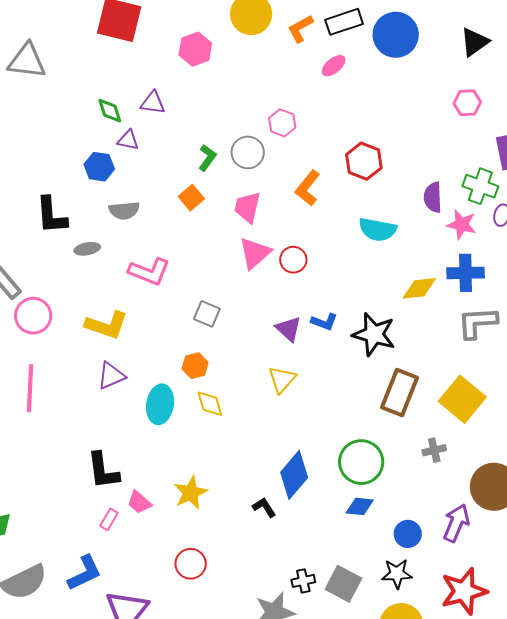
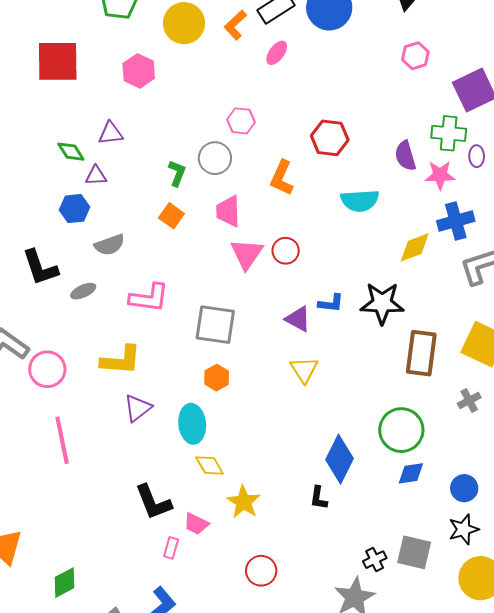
gray square: (207, 314) -> (215, 325), size x1.6
yellow diamond: (210, 404) -> (210, 466), moved
black L-shape: (264, 507) -> (319, 498), turned -125

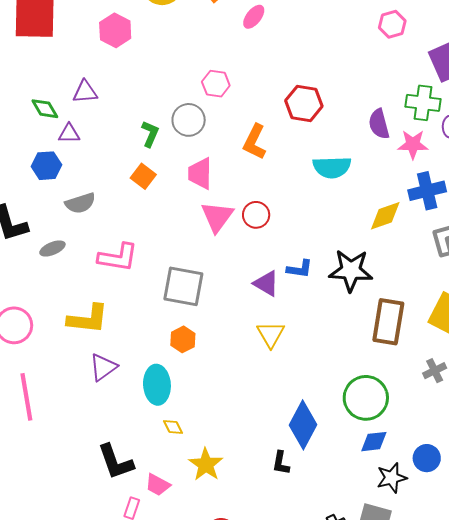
yellow diamond: (210, 466) -> (173, 427), size x0.7
black star: (464, 529) -> (392, 478), moved

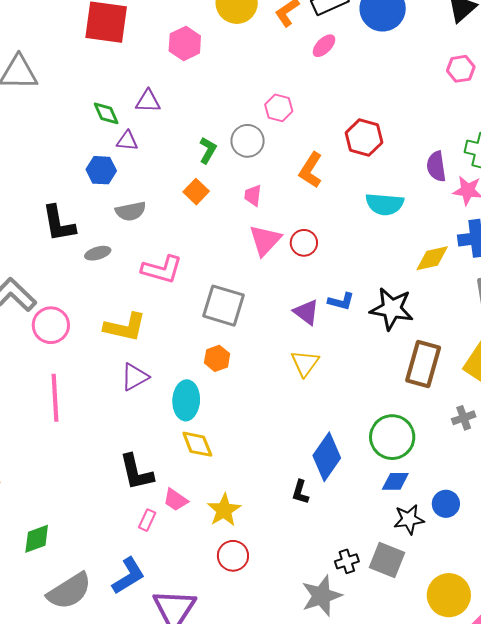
pink trapezoid: (200, 173) -> (253, 195), size x0.7
yellow diamond: (173, 427) -> (197, 444), size x1.6
yellow star: (206, 465) -> (224, 510), moved

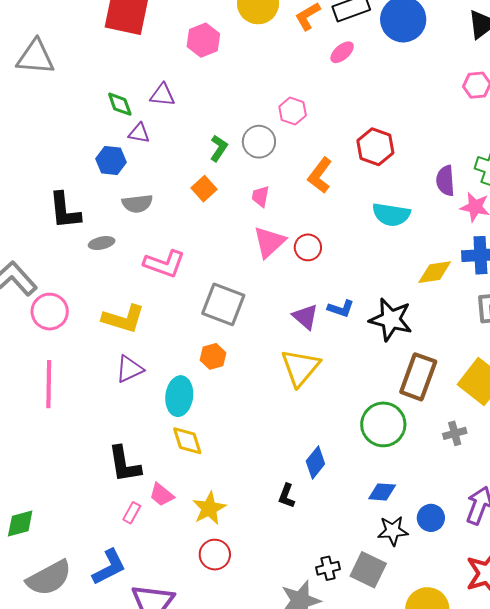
yellow triangle: (305, 363) -> (300, 368), size x1.4
green circle: (392, 437) -> (383, 424), moved
blue diamond: (327, 457) -> (315, 462), size x0.7

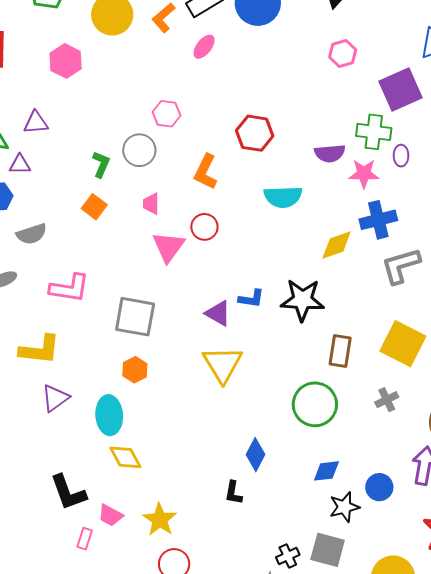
purple semicircle: (445, 181) -> (330, 153), turned -80
red circle: (308, 247) -> (204, 227), moved
brown rectangle: (418, 377) -> (340, 351), size x0.7

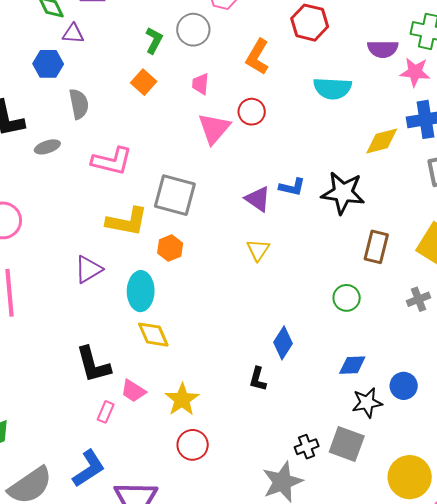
gray semicircle: (32, 234) -> (79, 104), turned -88
yellow L-shape: (40, 350) -> (127, 222), moved
yellow triangle: (223, 364) -> (258, 250), size x0.6
green circle: (315, 404) -> (347, 298), size x0.6

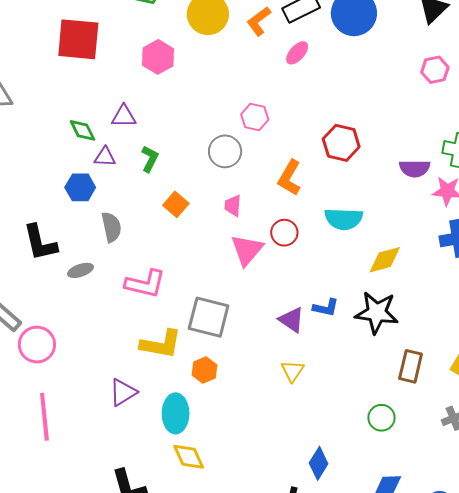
green L-shape: (154, 40) -> (150, 159), moved
cyan semicircle: (332, 88) -> (344, 219), moved
yellow diamond: (382, 141) -> (385, 260), moved

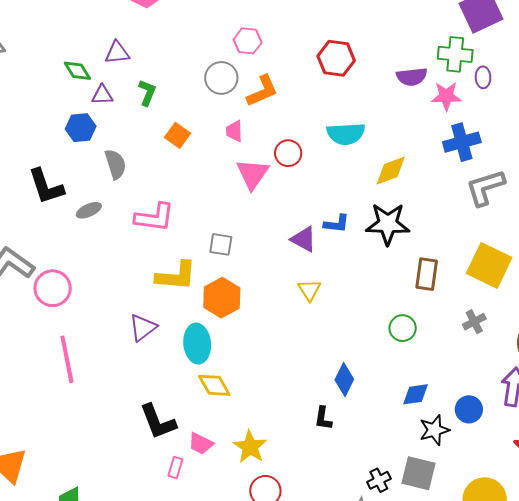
orange L-shape: (289, 178) -> (262, 91), moved, turned -138
gray square: (209, 317) -> (221, 244), size x0.6
orange hexagon: (204, 370) -> (222, 298), size x1.5

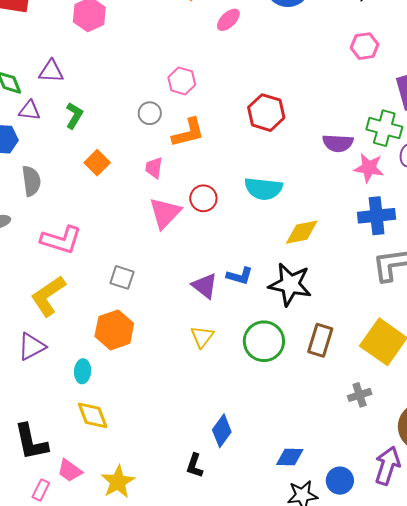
gray circle: (221, 78) -> (150, 113), size x0.7
yellow L-shape: (176, 276) -> (48, 296), moved, turned 132
green circle: (403, 328) -> (264, 341), moved, size x1.5
cyan ellipse: (197, 344) -> (83, 371), size x0.6

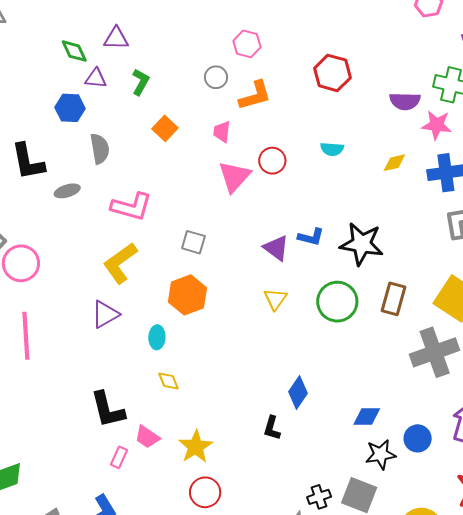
cyan semicircle: (264, 189) -> (332, 149), size x0.6
yellow diamond: (302, 232) -> (394, 163), moved, size x0.7
gray cross: (360, 395) -> (435, 352), size x2.0
yellow diamond: (93, 415) -> (168, 381), size x0.7

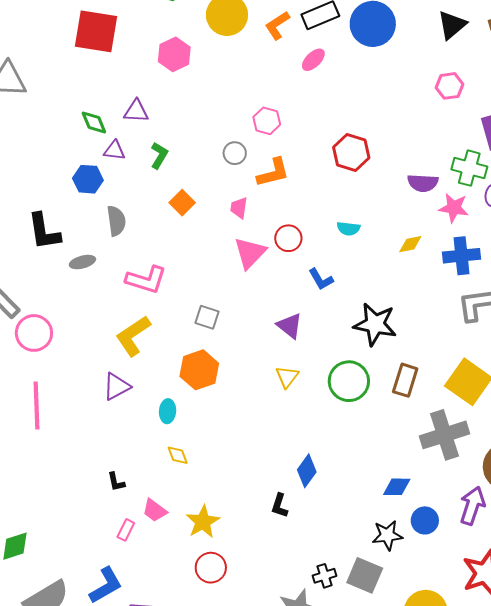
blue L-shape: (311, 237) -> (321, 279), moved, turned 44
black L-shape: (108, 410) -> (116, 482), size x0.5
blue diamond: (367, 416) -> (397, 487), moved

